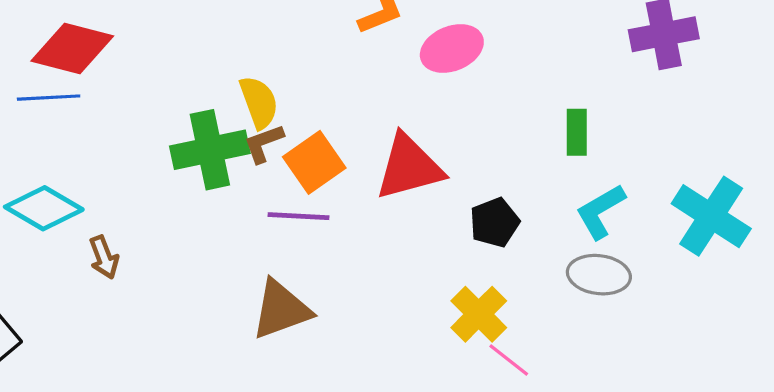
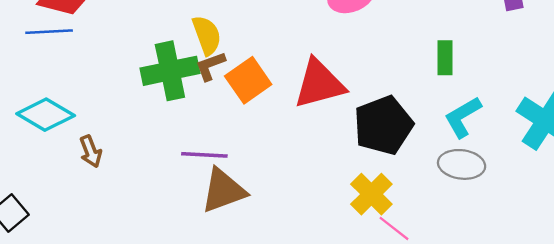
purple line: (298, 216) -> (204, 155), moved
black pentagon: (495, 222) -> (383, 125), size x1.6

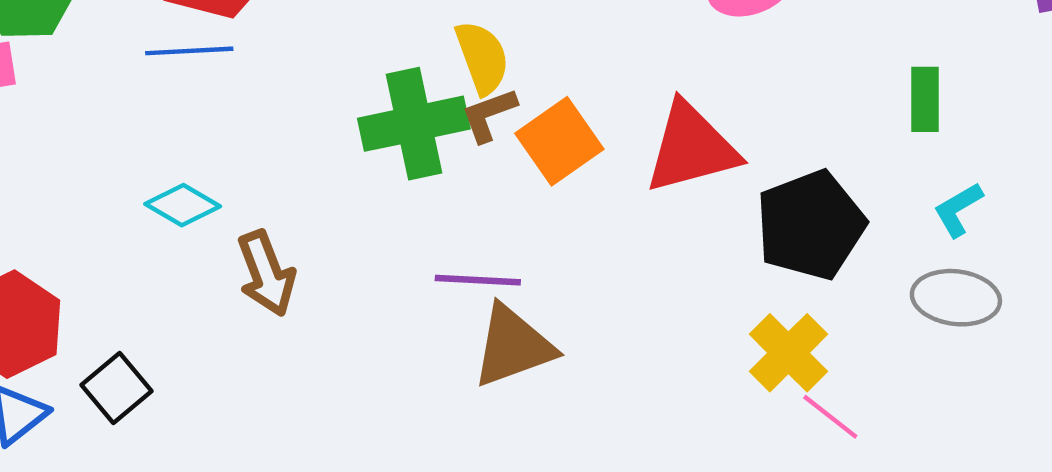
cyan diamond: (46, 115) -> (183, 205), size x0.7
cyan L-shape: (463, 117) -> (958, 210), size x0.7
brown arrow: (91, 151) -> (266, 273), size x1.4

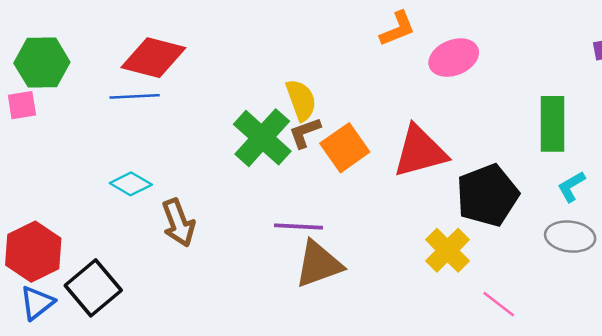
green rectangle: (925, 99) -> (553, 124), size x1.5
green cross: (414, 124) -> (262, 138), turned -36
yellow cross: (788, 353) -> (447, 250), moved
black square: (116, 388) -> (93, 288), size x1.4

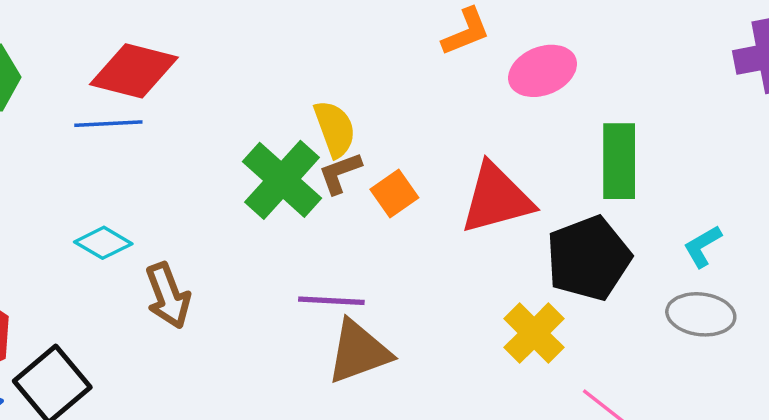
green rectangle: (553, 124) -> (619, 161), moved
orange square: (345, 148) -> (394, 193), size x0.7

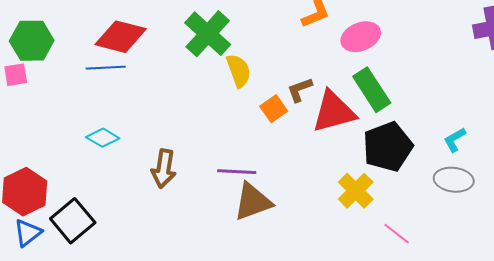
green rectangle: (619, 161) -> (372, 90), moved, turned -33
brown L-shape: (340, 173) -> (300, 90), moved
green cross: (282, 180) -> (208, 34), moved
brown arrow: (168, 296) -> (164, 169), moved, turned 30

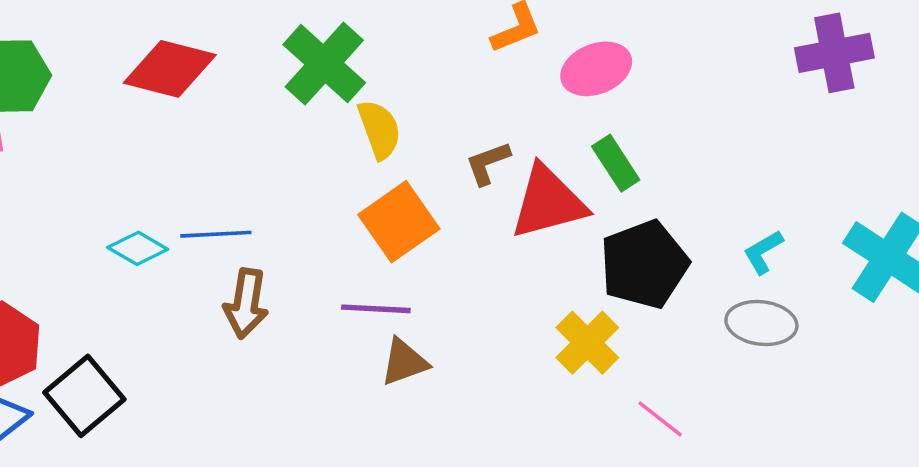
blue line: (106, 68) -> (216, 234), moved
green rectangle: (372, 90) -> (616, 163), size x0.7
orange square: (274, 109) -> (399, 222), moved, size x1.6
brown triangle: (253, 202) -> (404, 362), size x0.7

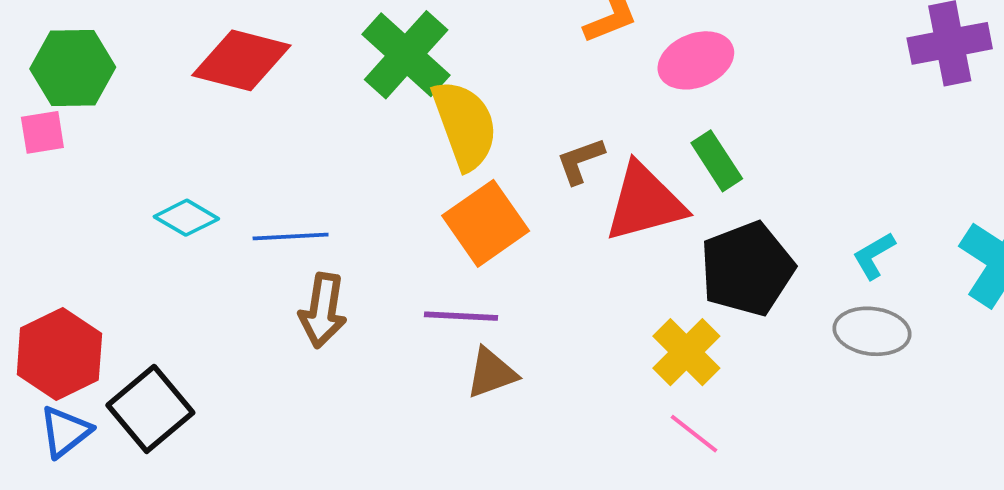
yellow semicircle: (379, 129) -> (465, 125), size x1.4
cyan diamond: (138, 248) -> (186, 218), moved
pink line: (660, 419) -> (694, 434), moved

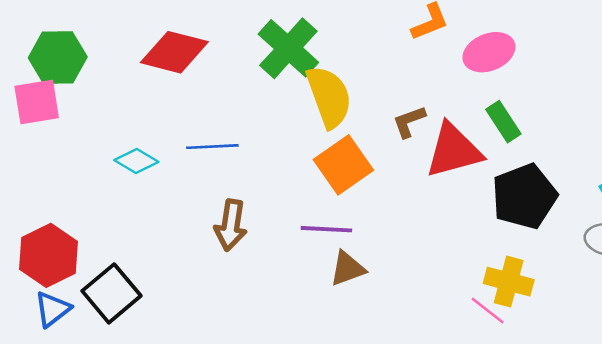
pink square: (42, 132) -> (37, 102), size x1.5
blue line: (291, 237) -> (212, 147), moved
yellow cross: (686, 352) -> (509, 282), moved, turned -30

